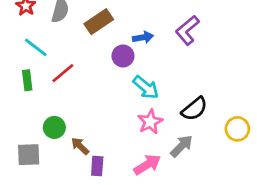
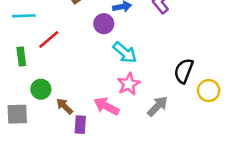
cyan line: (36, 47) -> (24, 16), turned -40
green rectangle: (27, 80) -> (21, 56), moved
black semicircle: (194, 109) -> (184, 71), moved, turned 150
pink arrow: (147, 165) -> (106, 106), moved, turned -120

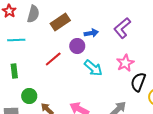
red line: (49, 39) -> (53, 59), moved
pink star: (129, 84) -> (125, 63), moved

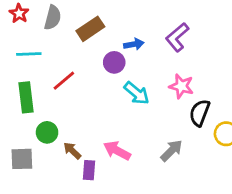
red line: (53, 59) -> (64, 81), moved
pink star: (125, 63) -> (181, 86), turned -30
green rectangle: (14, 71) -> (26, 97), size x1.5

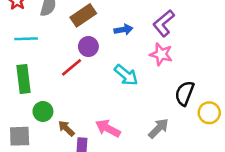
purple circle: (114, 62) -> (88, 47), moved
red line: (64, 81) -> (72, 67), moved
pink star: (181, 86) -> (161, 54), moved

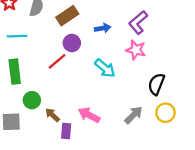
yellow circle: (209, 113) -> (165, 113), moved

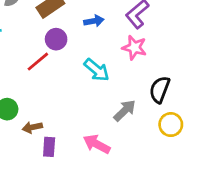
brown arrow: (52, 115) -> (32, 127), turned -56
pink arrow: (89, 115) -> (97, 144), moved
gray arrow: (134, 115) -> (125, 111), moved

